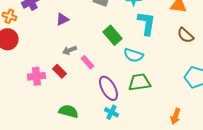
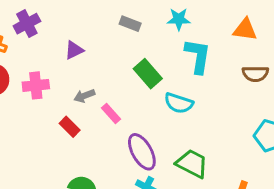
brown semicircle: (185, 35) -> (255, 74), turned -42
pink cross: (36, 76) -> (36, 85), moved
green trapezoid: (139, 82) -> (192, 164), moved, turned 35

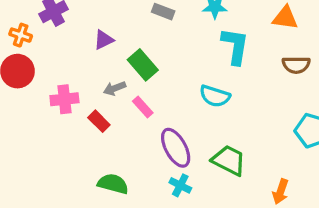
green rectangle: (148, 74) -> (143, 65), moved
pink cross: (36, 85) -> (64, 99), moved

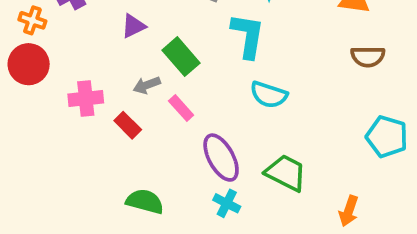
cyan L-shape: (235, 46) -> (248, 36), moved

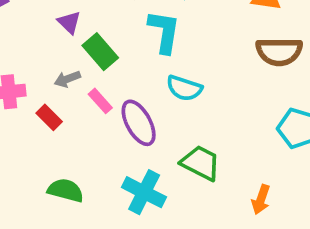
purple triangle: (133, 26) -> (69, 22), moved, turned -50
brown semicircle: (368, 57) -> (279, 52), size x1.4
purple ellipse: (221, 158) -> (139, 123), moved
cyan cross: (227, 203) -> (144, 192), size x1.6

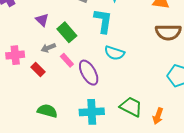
purple triangle: (69, 22) -> (42, 20), moved
green trapezoid: (201, 163) -> (131, 107), moved
cyan cross: (144, 192) -> (92, 112), turned -30

